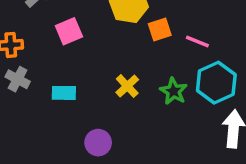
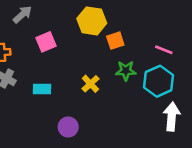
pink line: (197, 42) -> (164, 50), moved
green star: (173, 91) -> (126, 71), moved, turned -30

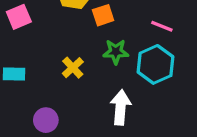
white arrow: (172, 117) -> (121, 107), moved

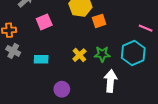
pink line: (162, 26) -> (146, 28), moved
green star: (116, 52) -> (102, 54), moved

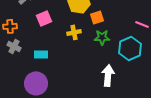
green star: (102, 54) -> (102, 37), moved
yellow cross: (79, 55) -> (74, 32), moved, turned 32
purple circle: (62, 89) -> (36, 83), moved, size x1.5

